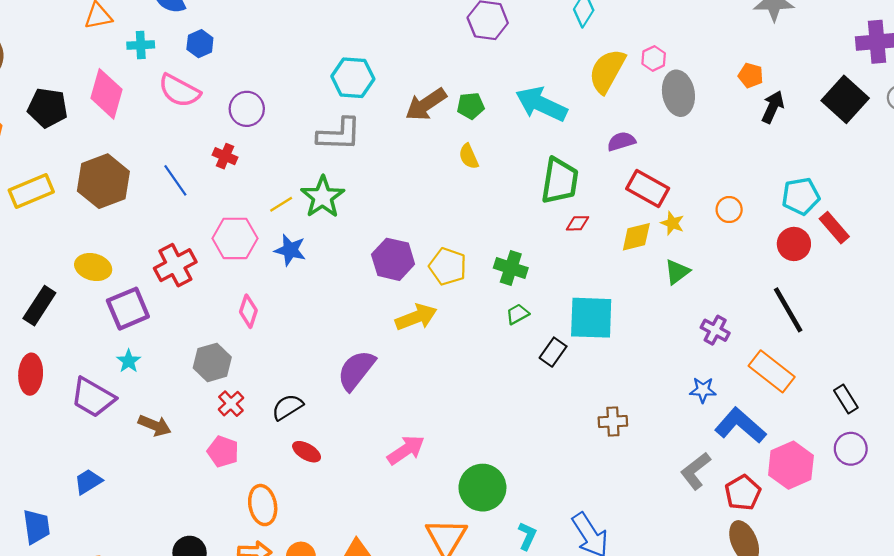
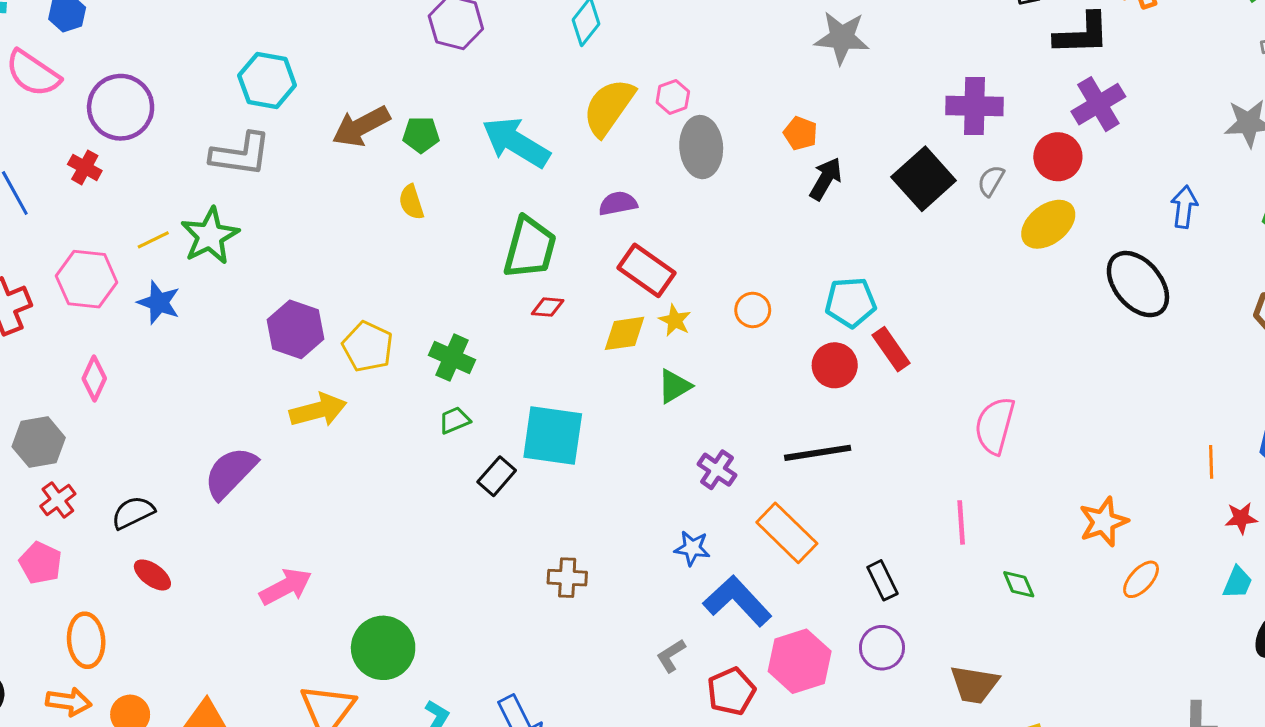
purple circle: (247, 109) -> (121, 107), size x1.4
black line: (788, 310) -> (818, 453), turned -75
gray L-shape: (696, 471) -> (671, 656), size x0.7

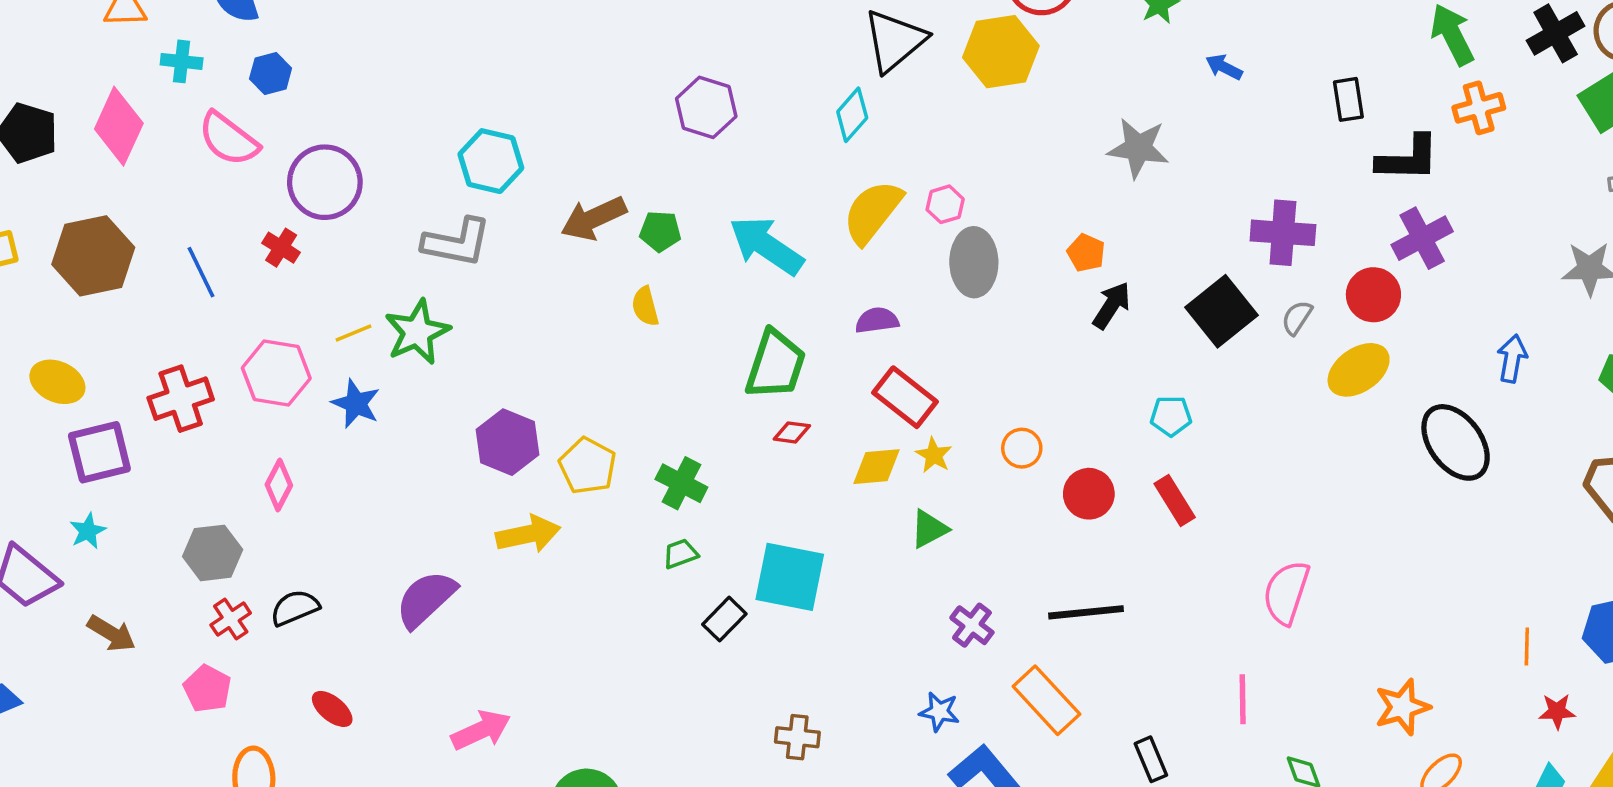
cyan pentagon: (851, 302) -> (1171, 416), moved, size x0.7
red circle: (835, 365) -> (1089, 494), moved
black semicircle: (133, 513) -> (295, 608), moved

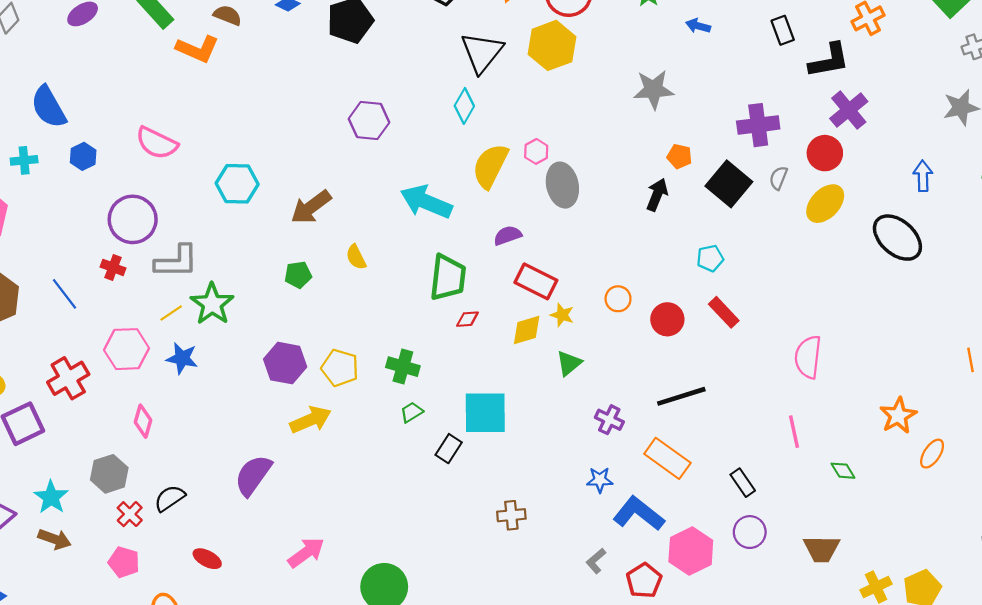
pink semicircle: (228, 139) -> (157, 143), moved
green pentagon: (660, 231) -> (298, 275), moved
gray L-shape: (457, 242) -> (176, 262), moved
orange pentagon: (1086, 253) -> (679, 156), moved
cyan star: (88, 531) -> (51, 497), moved, size x1.4

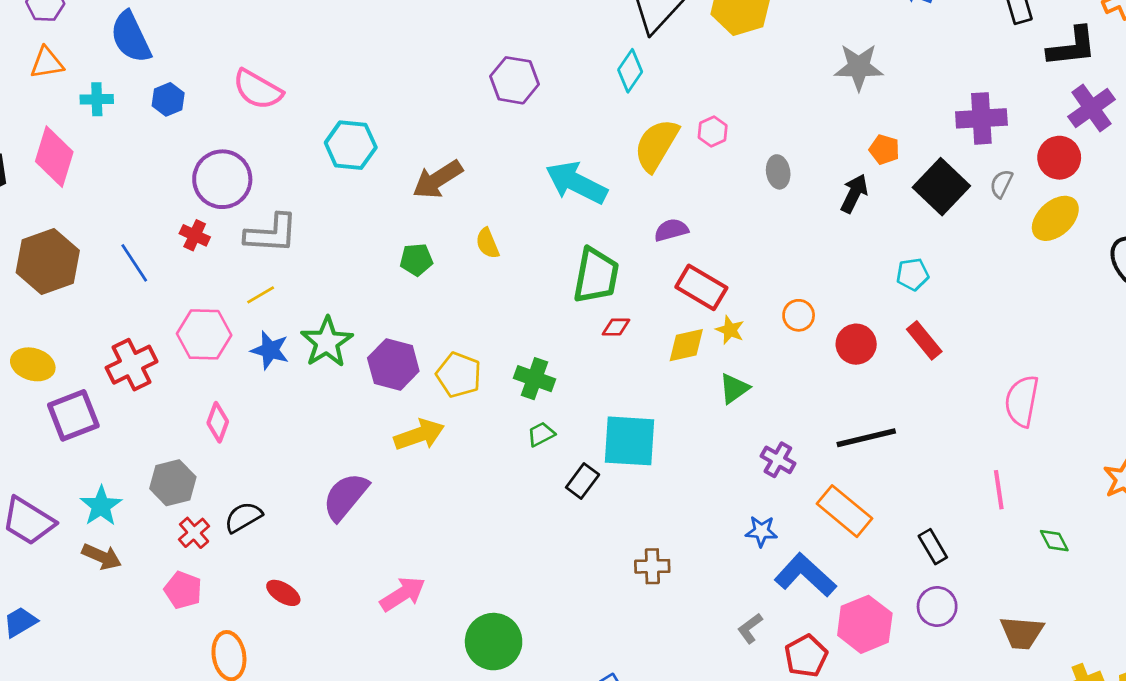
gray ellipse: (562, 185) -> (778, 172), moved, size x0.6
green star: (212, 304) -> (327, 342), moved

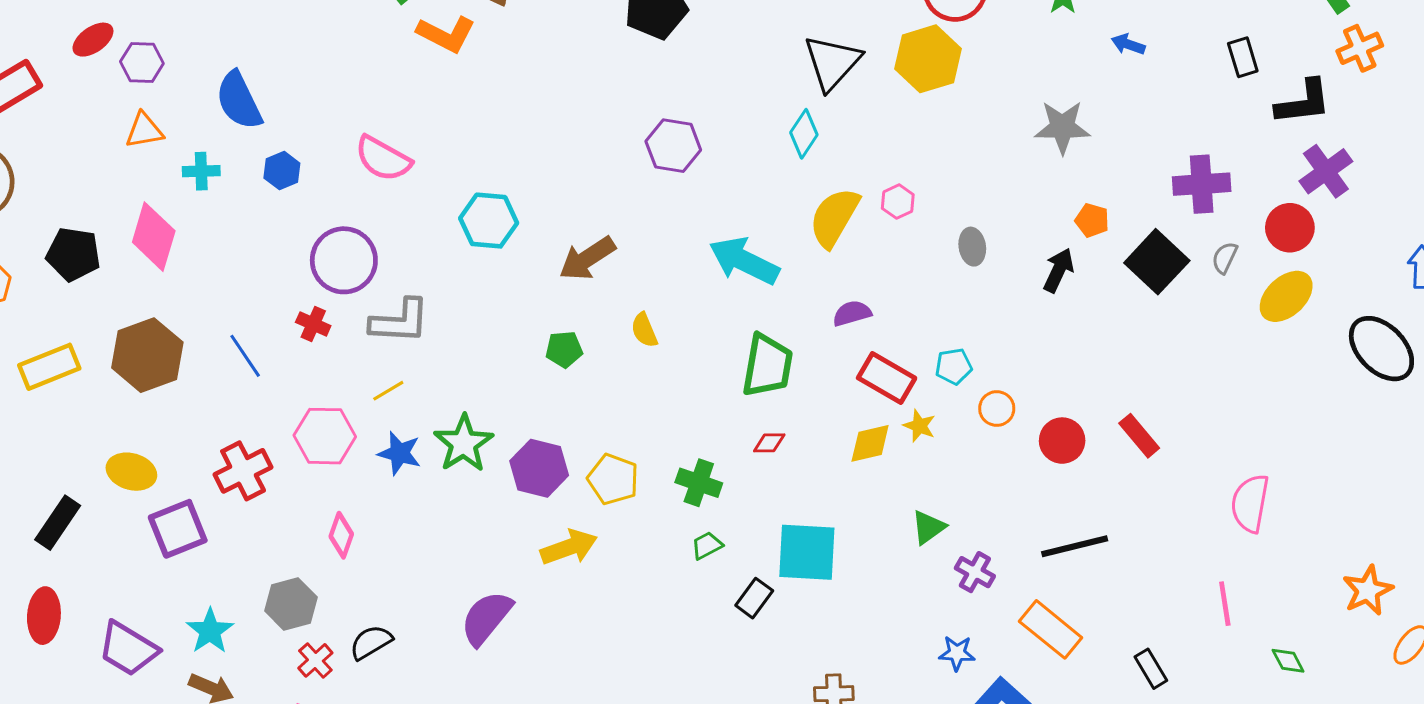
cyan pentagon: (913, 274) -> (954, 366), moved
red diamond: (616, 327) -> (769, 443), moved
green triangle: (734, 389) -> (928, 527), moved

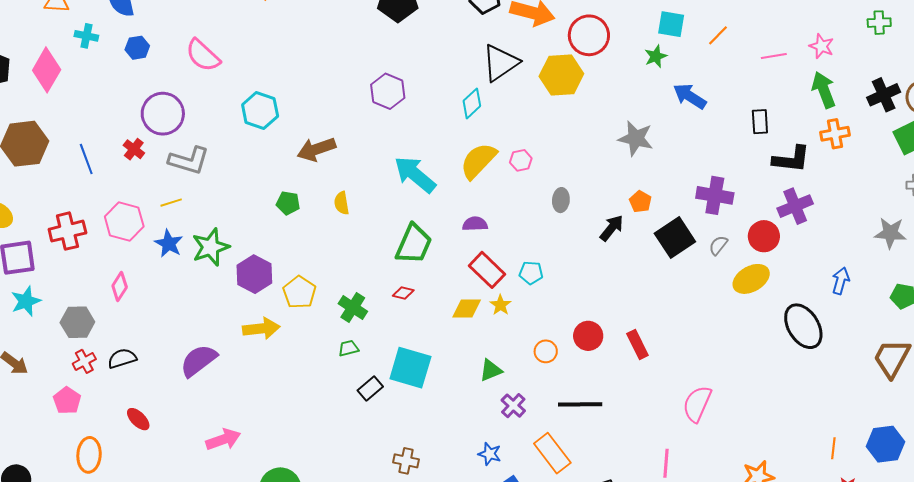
blue arrow: (1128, 44) -> (690, 96), size x1.6
orange circle: (997, 409) -> (546, 351), moved
cyan star: (210, 631) -> (26, 301), moved

